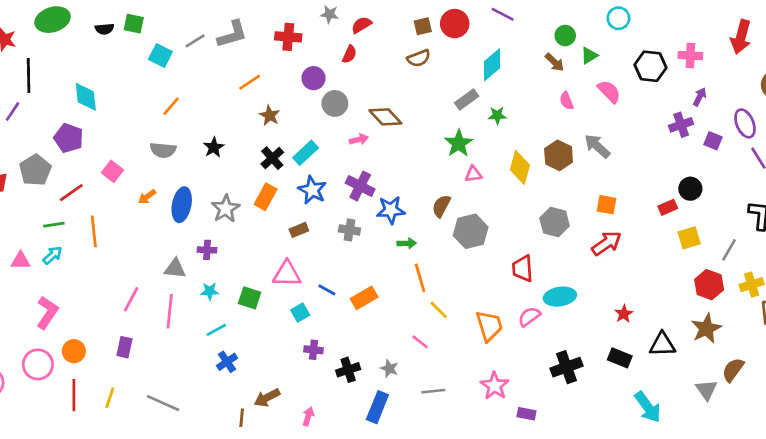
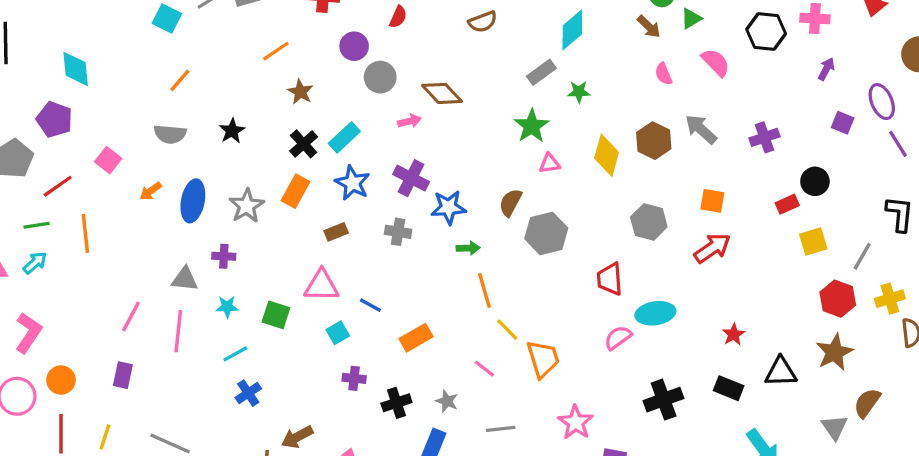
purple cross: (681, 125) -> (764, 137), moved
orange rectangle: (364, 298) -> (416, 338), moved
orange trapezoid: (489, 326) -> (543, 359), moved

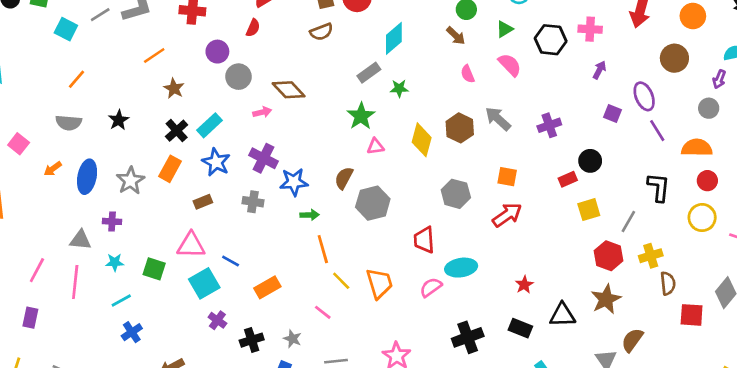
green triangle: (691, 18) -> (505, 29), moved
cyan square: (338, 333) -> (204, 283), size x1.6
orange trapezoid: (543, 359) -> (379, 283), moved
purple cross: (354, 378) -> (217, 320), turned 30

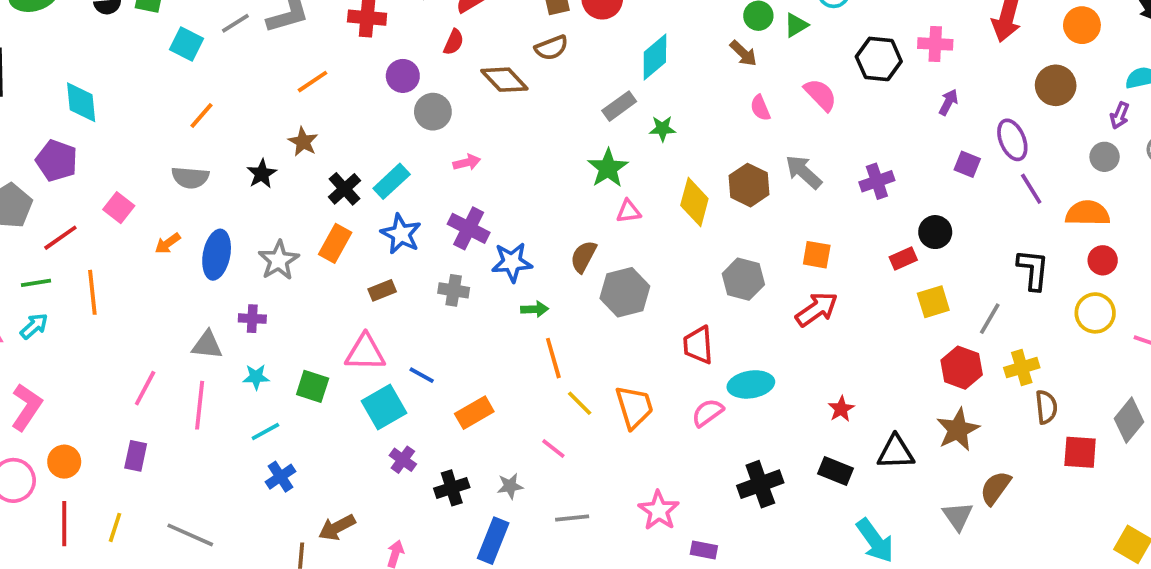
green triangle: (505, 29) -> (796, 25), moved
brown star: (174, 88) -> (303, 142), moved
brown diamond: (289, 90) -> (504, 80), moved
gray star: (292, 339) -> (510, 486), turned -30

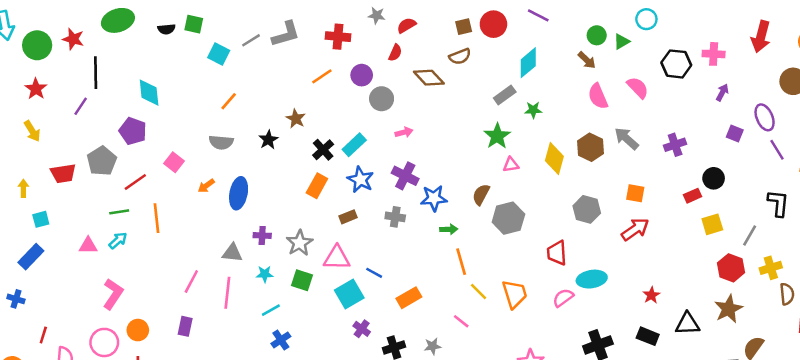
orange line: (313, 82) -> (322, 76), moved
pink semicircle: (760, 108) -> (598, 96), size x1.5
gray star: (279, 260) -> (299, 243), moved

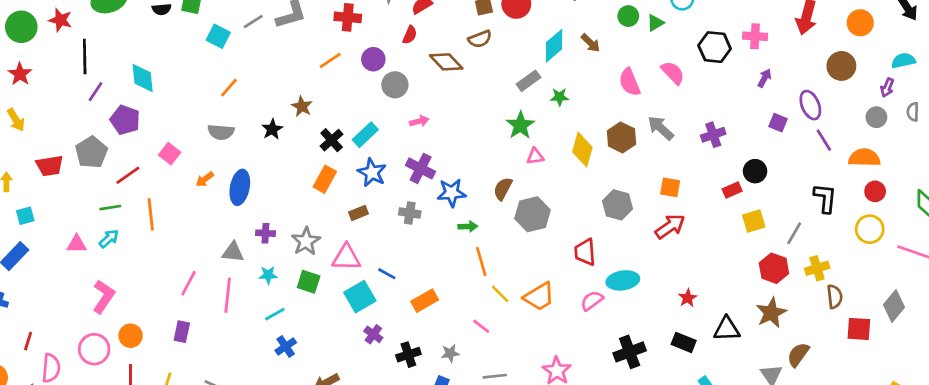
brown arrow: (587, 60) -> (590, 43), moved
purple line: (81, 106) -> (95, 92), moved
orange trapezoid: (515, 294) -> (539, 297), turned 76

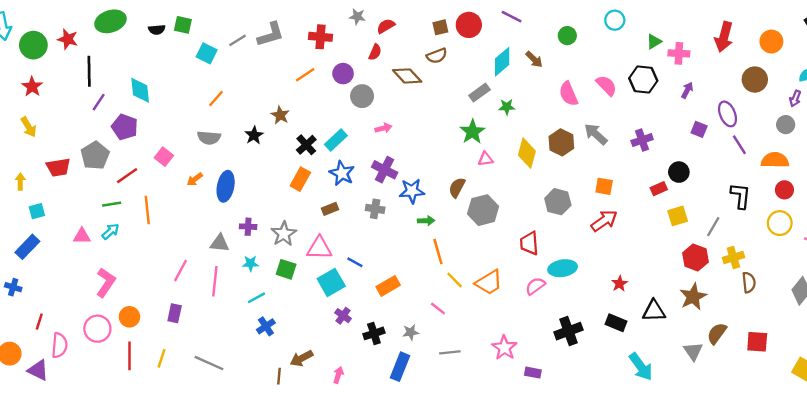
green triangle: (655, 23) -> (654, 42), moved
black hexagon: (715, 47) -> (643, 80), moved
red square: (859, 329) -> (757, 342), moved

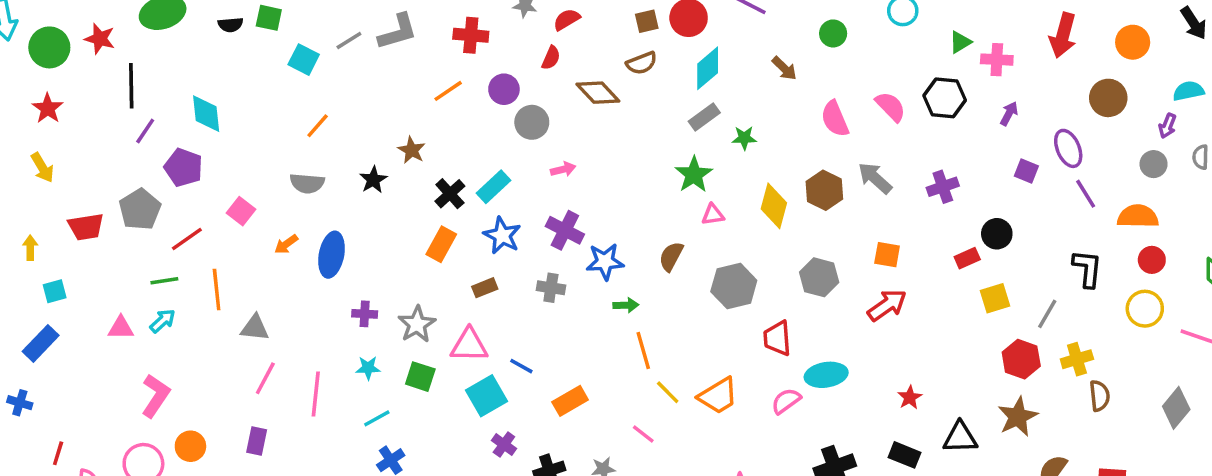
cyan diamond: (502, 62) -> (708, 68), moved
gray hexagon: (483, 210) -> (734, 286), moved
gray triangle: (220, 243) -> (255, 328), moved

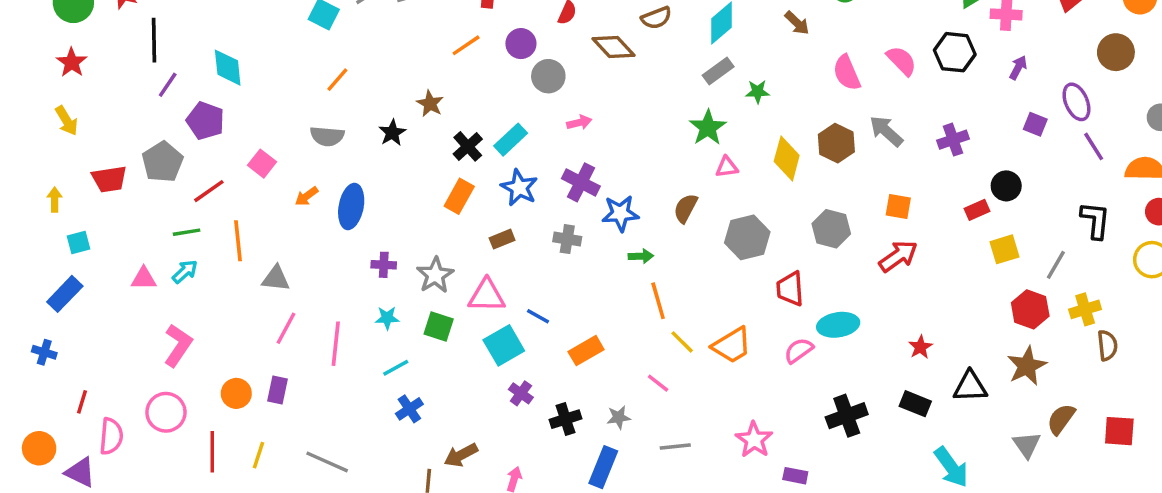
orange circle: (190, 446) -> (236, 393), moved

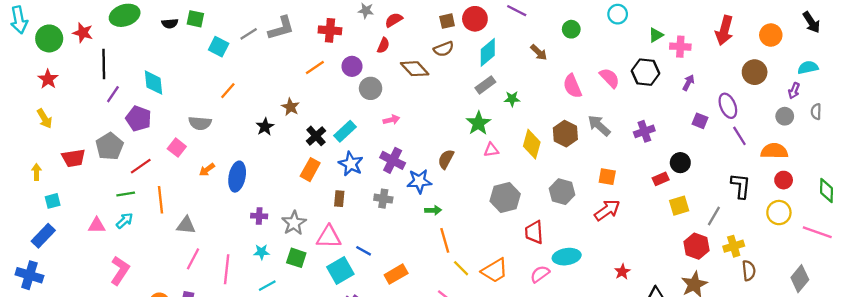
gray semicircle: (327, 136) -> (200, 123), moved
brown semicircle: (686, 208) -> (446, 159), moved
brown rectangle: (502, 239) -> (339, 199), turned -63
blue cross: (44, 352) -> (29, 275), size x1.6

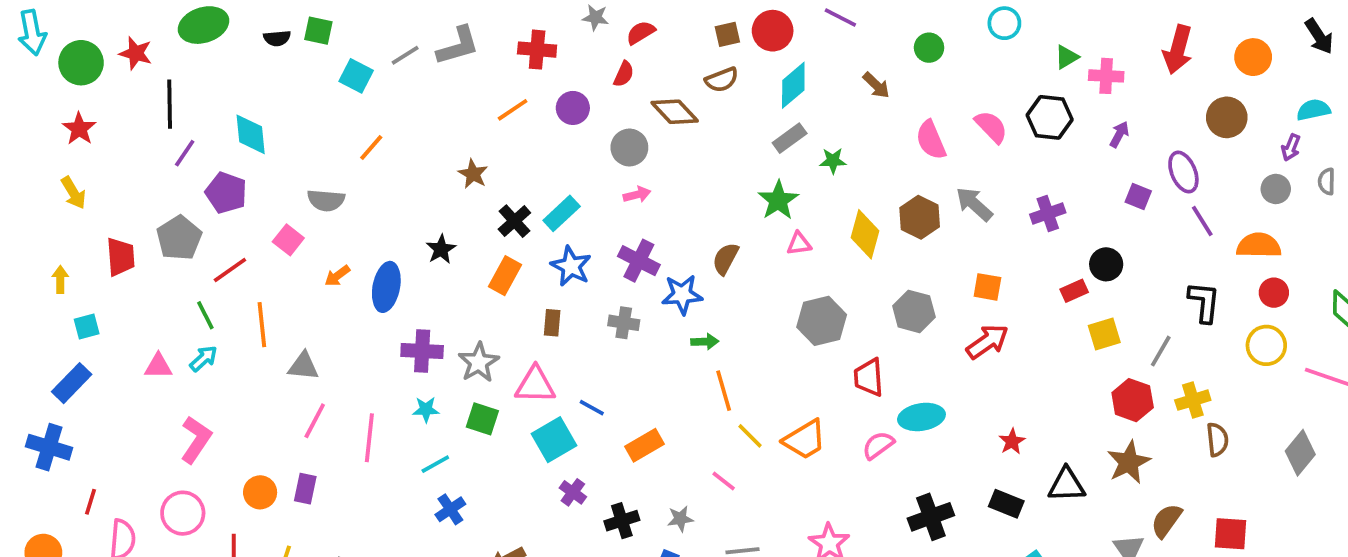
gray circle: (371, 88) -> (629, 148), moved
black star: (265, 127) -> (441, 249), moved
red trapezoid: (74, 158) -> (121, 257), turned -85
green line: (126, 194) -> (205, 315), turned 72
purple cross: (259, 216) -> (422, 351), size x1.5

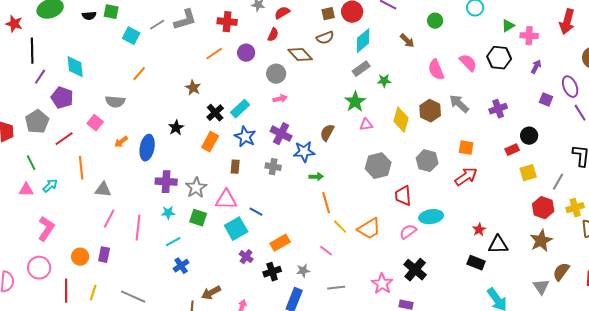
green line: (205, 315) -> (31, 163), moved
orange rectangle: (644, 445) -> (280, 243), moved
black triangle: (1067, 485) -> (498, 245), moved
black cross: (931, 517) -> (415, 270), moved, turned -30

